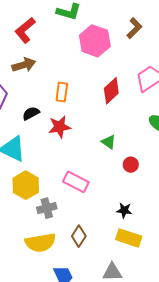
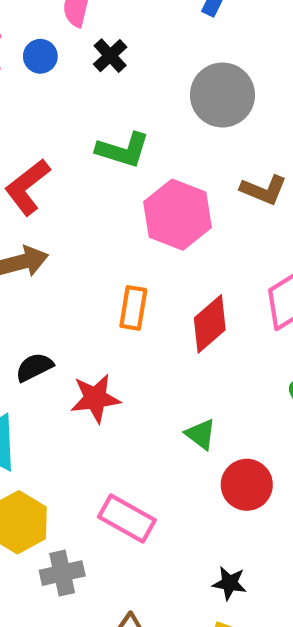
brown L-shape: (134, 28) -> (264, 190), turned 65
orange rectangle: (62, 92) -> (133, 308), moved
red circle: (131, 165) -> (247, 485), size x1.5

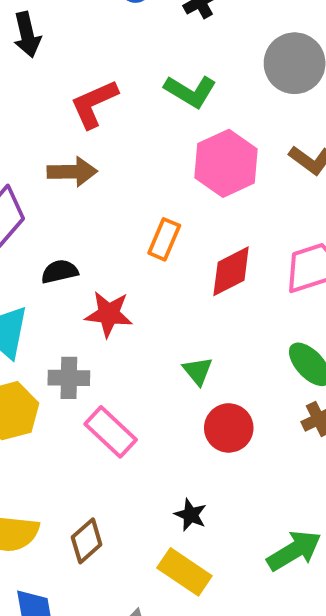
gray cross: (62, 573) -> (69, 378), moved

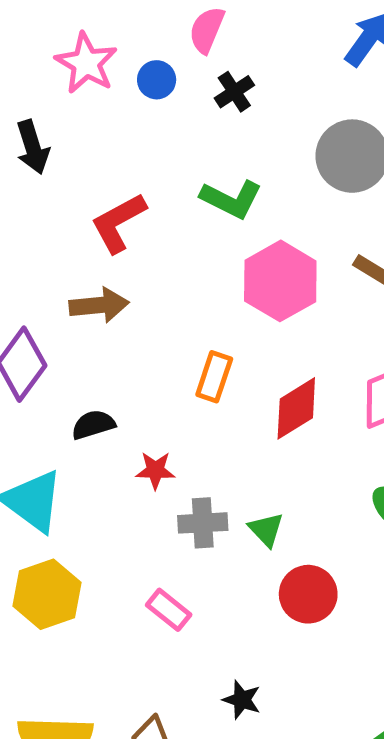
red star: (109, 314) -> (155, 470), size x0.7
gray cross: (69, 378) -> (203, 523), moved
pink rectangle: (111, 432) -> (169, 610), size x0.7
black star: (191, 515) -> (242, 700), moved

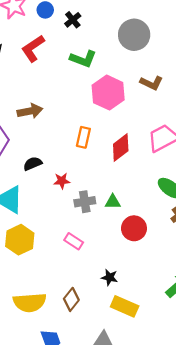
black cross: (234, 92) -> (73, 20), moved
red L-shape: (118, 223) -> (33, 48), moved
green triangle: (266, 530) -> (113, 202), turned -42

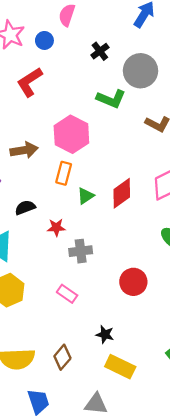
black cross: (73, 20) -> (100, 51), moved
green L-shape: (83, 59) -> (111, 99), moved
pink hexagon: (108, 93) -> (71, 134), moved
orange rectangle: (83, 137) -> (64, 173), moved
green triangle: (113, 202) -> (86, 196), moved, turned -35

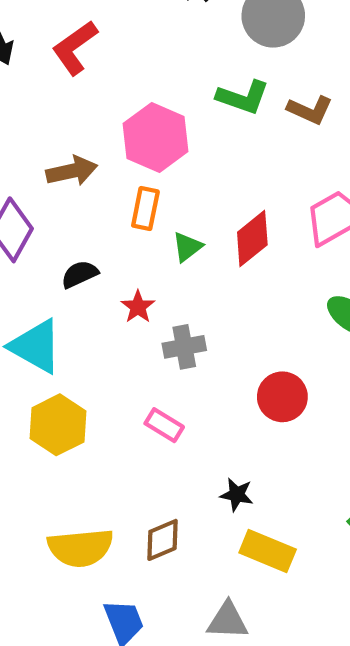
green L-shape: (111, 99) -> (243, 97), moved
red star: (56, 227) -> (138, 307), turned -30
brown diamond: (62, 357) -> (162, 540), turned 30

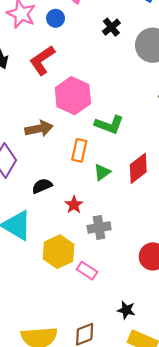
green L-shape: (243, 97) -> (109, 125), moved
pink hexagon: (156, 137) -> (73, 96), moved
yellow hexagon: (58, 425) -> (59, 252), moved

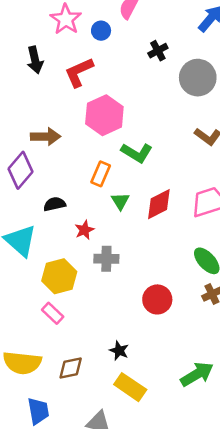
brown arrow: (39, 129) -> (46, 136), moved
green triangle: (102, 172) -> (120, 201), turned -36
pink rectangle: (87, 271) -> (53, 313), moved

